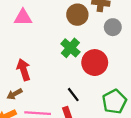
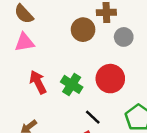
green cross: (70, 48) -> (72, 84), moved
red arrow: (24, 70) -> (38, 82), moved

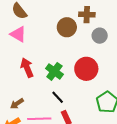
pink triangle: (24, 42) -> (18, 34), turned 36
black line: (93, 117) -> (58, 97), moved

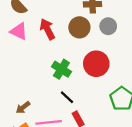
brown circle: (67, 27) -> (79, 27), moved
red arrow: (27, 68) -> (47, 29), moved

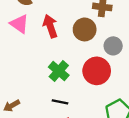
gray circle: (108, 26) -> (113, 46), moved
black line: (67, 97) -> (60, 102), turned -40

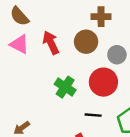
black line: (60, 102) -> (93, 115), moved

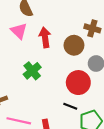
green cross: (65, 87) -> (32, 71), moved
black line: (93, 115) -> (70, 106), moved

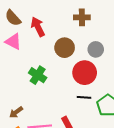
red arrow: (45, 37) -> (38, 27), moved
brown circle: (74, 45) -> (65, 48), moved

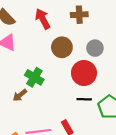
red arrow: (38, 27) -> (43, 19), moved
brown arrow: (16, 112) -> (20, 95), moved

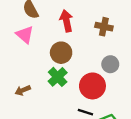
brown circle: (62, 47) -> (61, 53), moved
green cross: (34, 77) -> (58, 77), moved

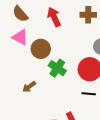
brown circle: (61, 53) -> (41, 49), moved

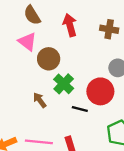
brown arrow: (29, 87) -> (40, 100), moved, turned 80
black line: (89, 94) -> (80, 109), moved

